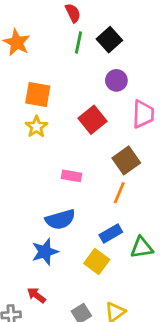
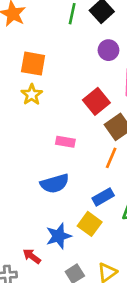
red square: (93, 120) -> (96, 101), moved
blue star: (45, 252) -> (59, 236), moved

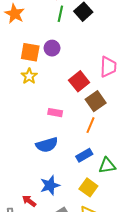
purple circle: (108, 50) -> (52, 48), moved
yellow square: (90, 224) -> (88, 187), moved

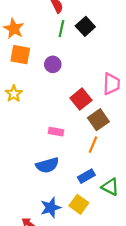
orange square: (30, 52) -> (20, 55), moved
yellow star: (29, 76) -> (14, 94), moved
green triangle: (107, 166) -> (110, 187), turned 36
yellow square: (88, 187) -> (79, 204), moved

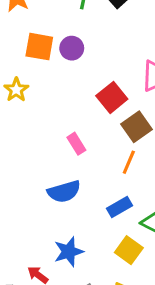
orange square: (20, 55) -> (39, 47), moved
pink rectangle: (56, 132) -> (76, 144), turned 48
yellow square: (79, 204) -> (129, 250), moved

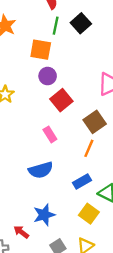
orange square: (39, 47) -> (41, 50), moved
purple circle: (72, 48) -> (48, 76), moved
red square: (112, 97) -> (61, 100), moved

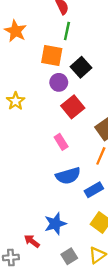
black square: (81, 23) -> (81, 67), moved
blue semicircle: (41, 170) -> (68, 176), moved

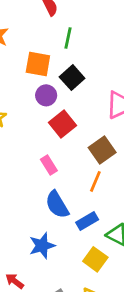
green line: (67, 31) -> (68, 38), moved
blue semicircle: (68, 176) -> (57, 205), turned 75
blue star: (55, 224) -> (42, 246), moved

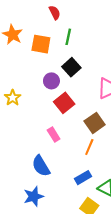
orange square: (38, 64) -> (41, 44), moved
blue semicircle: (57, 205) -> (41, 166), moved
blue star: (42, 246) -> (34, 196), moved

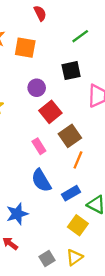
green line: (68, 37) -> (80, 36), moved, turned 42
black square: (71, 67) -> (71, 71), moved, turned 30
brown square: (95, 123) -> (70, 136), moved
blue semicircle: (41, 166) -> (41, 181), moved

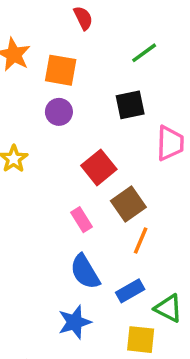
purple circle: (37, 88) -> (59, 112), moved
blue star: (17, 214) -> (75, 322), moved
yellow square: (78, 225) -> (141, 340), turned -30

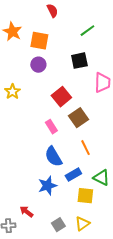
orange line: (141, 240) -> (85, 148), moved, turned -49
blue rectangle: (130, 291) -> (73, 175), moved

